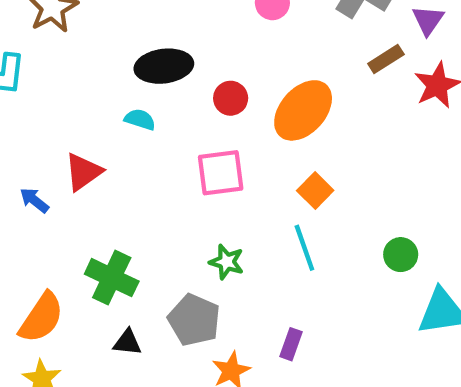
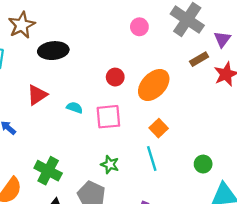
black ellipse: (164, 66) -> (53, 51), moved
cyan semicircle: (140, 119) -> (75, 108), moved
red triangle: (83, 172) -> (37, 95), moved

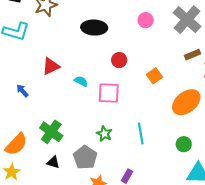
black ellipse: (53, 51) -> (94, 28), moved
orange ellipse: (154, 85) -> (186, 102), moved
orange square: (159, 128) -> (154, 76), moved

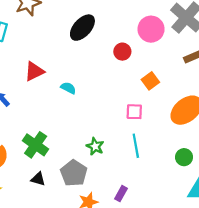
pink circle: (146, 20) -> (151, 29), moved, size x1.5
black ellipse: (94, 28) -> (82, 28), turned -50
red circle: (119, 60) -> (122, 52), moved
pink square: (109, 93) -> (134, 112), moved, size x0.7

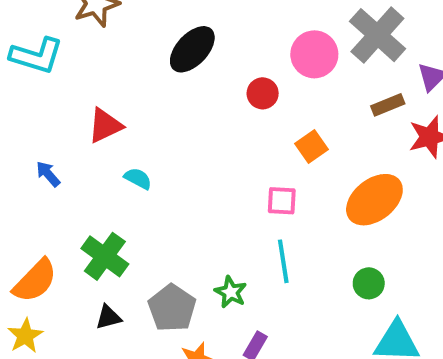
cyan semicircle: (68, 88) -> (138, 178), moved
green star: (95, 146) -> (231, 292), moved
black triangle: (38, 179) -> (108, 317), turned -32

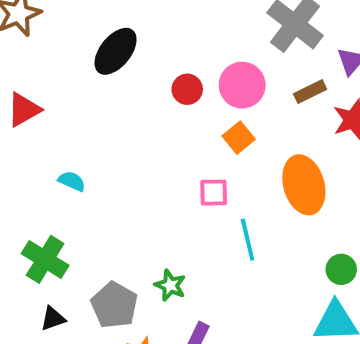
pink circle: (314, 54) -> (242, 85), moved
red triangle: (105, 126) -> (24, 110), moved
orange ellipse: (374, 200) -> (304, 185), turned -64
cyan line: (283, 261) -> (248, 240), moved
green circle: (369, 283) -> (341, 269), moved

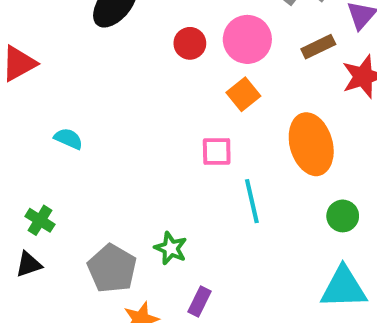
green cross: (45, 259) -> (40, 220), size x0.6
green circle: (341, 269) -> (343, 216), moved
black triangle: (53, 319) -> (29, 264), moved

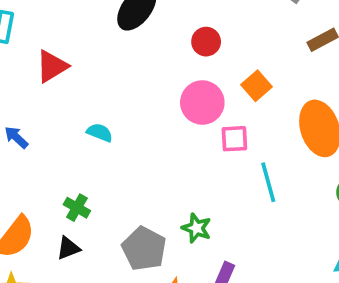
pink circle: (247, 39) -> (202, 103), moved

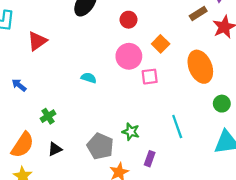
cyan semicircle: (100, 133) -> (89, 78), moved
cyan line: (268, 182) -> (177, 126), moved
green cross: (77, 208) -> (48, 116), moved, turned 32

